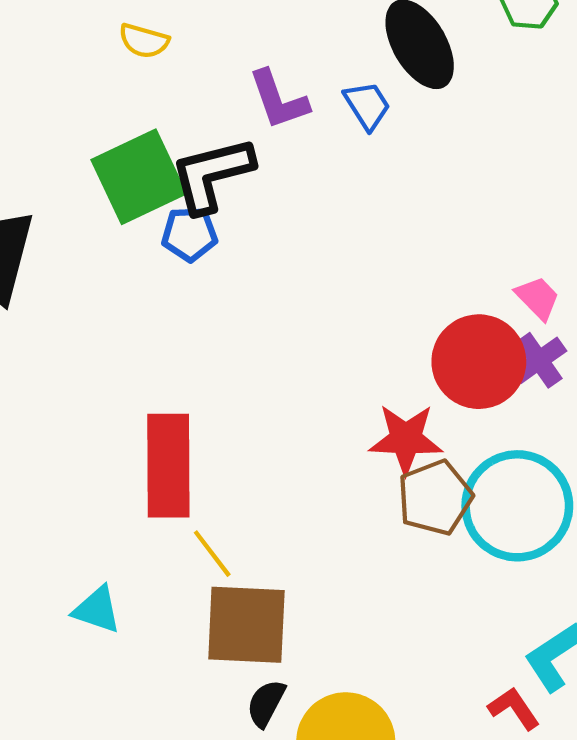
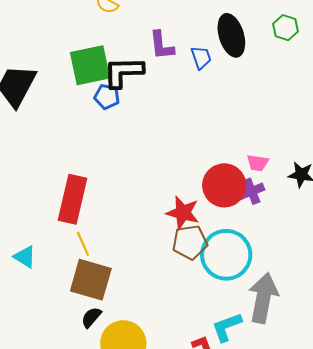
pink trapezoid: (538, 298) -> (258, 163), turned 130

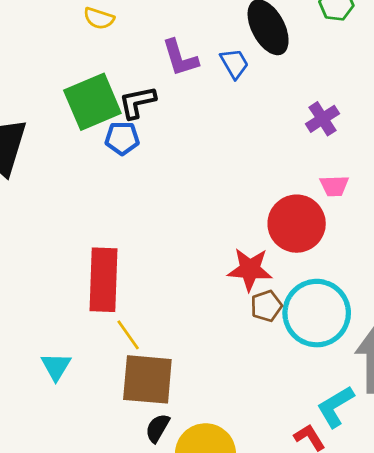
black L-shape: (123, 72) -> (137, 102), size x0.7
purple cross: (252, 191) -> (322, 119), moved
brown pentagon: (190, 242) -> (266, 306), size x0.7
cyan triangle: (25, 257) -> (56, 366), turned 40

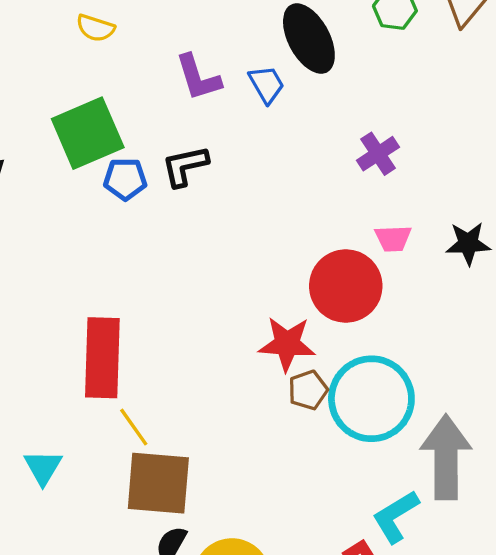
black L-shape: (137, 102) -> (185, 166), moved

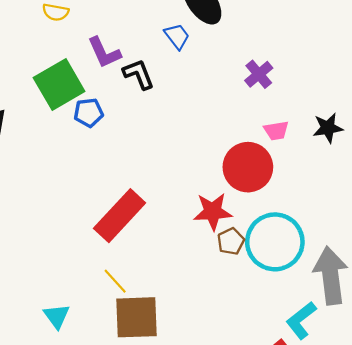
purple L-shape: (198, 78) -> (104, 53), moved
black L-shape: (185, 166) -> (139, 74), moved, turned 88
red rectangle: (102, 358) -> (120, 216), moved, turned 48

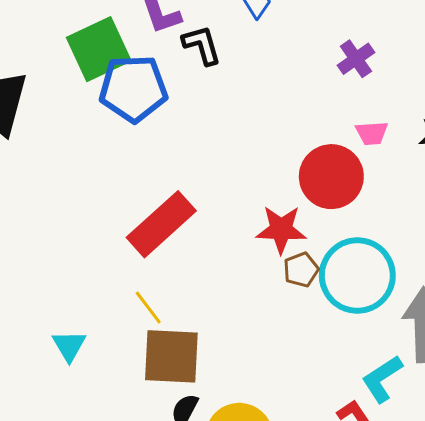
blue pentagon: (89, 113) -> (133, 89), size x1.8

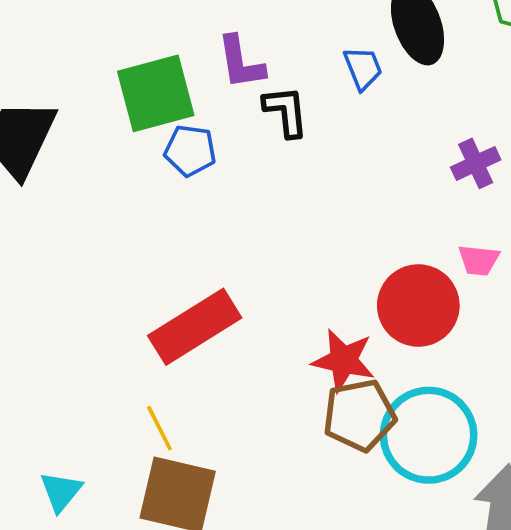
blue pentagon: (133, 89) -> (190, 151), size x0.6
brown pentagon: (301, 270) -> (359, 415), size x1.6
cyan triangle: (69, 346) -> (61, 491), moved

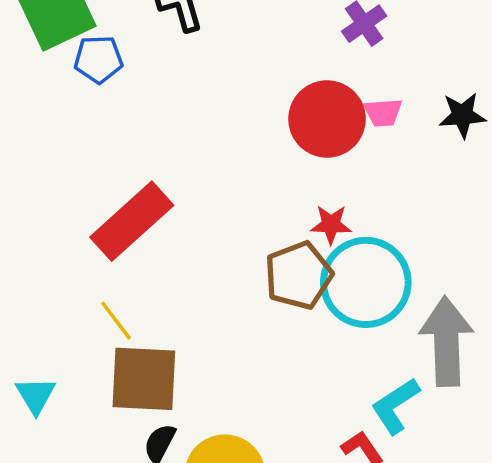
red circle: (418, 306) -> (327, 119), moved
red star: (343, 360) -> (331, 224), moved, size x0.7

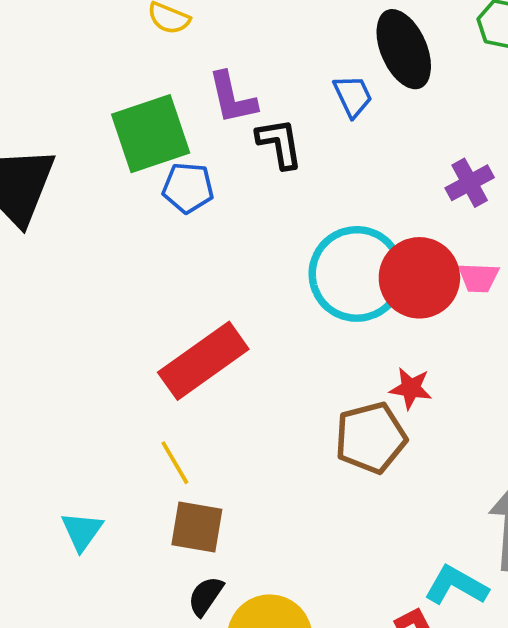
cyan circle: (366, 282) -> (357, 274), moved
brown square: (144, 379) -> (197, 527), size x0.7
cyan L-shape: (395, 406) -> (456, 585), turned 56

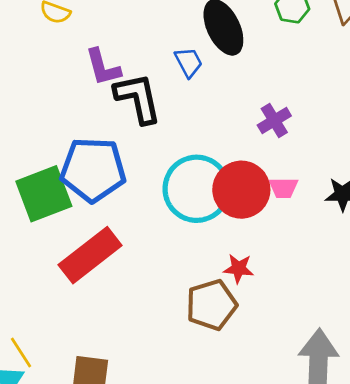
green square: (151, 134) -> (44, 194), moved
black L-shape: (280, 143) -> (138, 98), size x1.4
blue pentagon: (188, 188) -> (93, 170), moved, size x1.8
yellow line: (175, 463) -> (21, 353), moved

